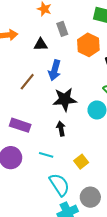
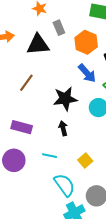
black triangle: (41, 45) -> (38, 45), size x1.6
blue arrow: (55, 70) -> (87, 73), moved, turned -54

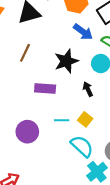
purple rectangle: (22, 127) -> (45, 89), moved
black arrow: (63, 128) -> (88, 89), moved
yellow square: (85, 161) -> (85, 119), moved

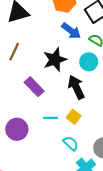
purple rectangle: (45, 89) -> (34, 87), turned 42
black arrow: (88, 89) -> (76, 87), size x1.6
cyan semicircle: (82, 146) -> (71, 143), size x0.7

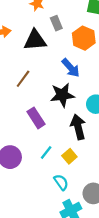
blue arrow: (71, 31) -> (71, 68), moved
cyan line: (51, 118) -> (46, 153), turned -64

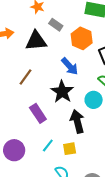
gray rectangle: (56, 23) -> (56, 25), turned -32
black star: (62, 95) -> (62, 92), turned -30
yellow square: (69, 156) -> (70, 149), turned 32

